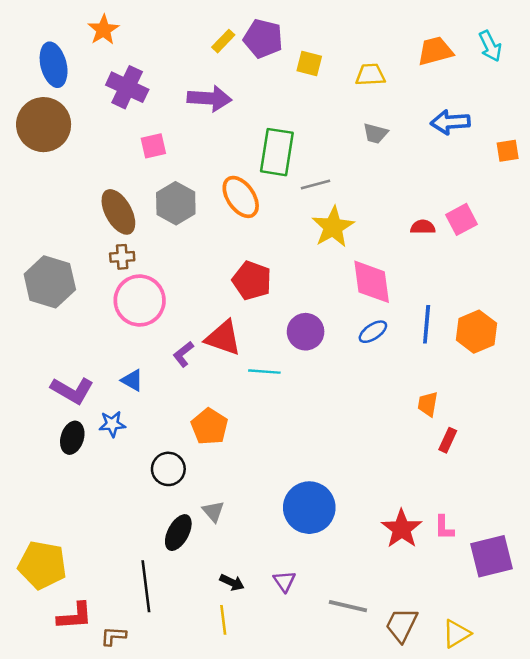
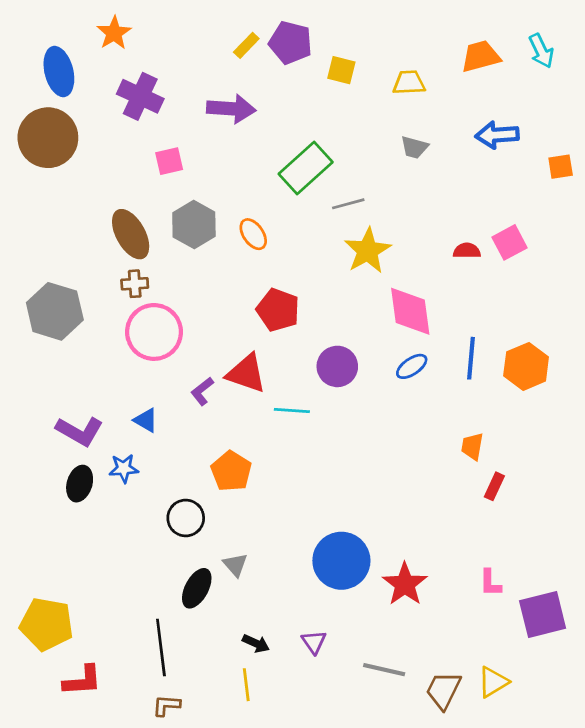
green rectangle: (277, 152) -> (306, 168), turned 39
orange ellipse: (241, 197) -> (253, 234), moved, size x0.7
red star: (402, 529) -> (405, 584), moved
yellow triangle: (456, 634) -> (493, 682), moved
brown L-shape: (113, 636) -> (166, 705), moved

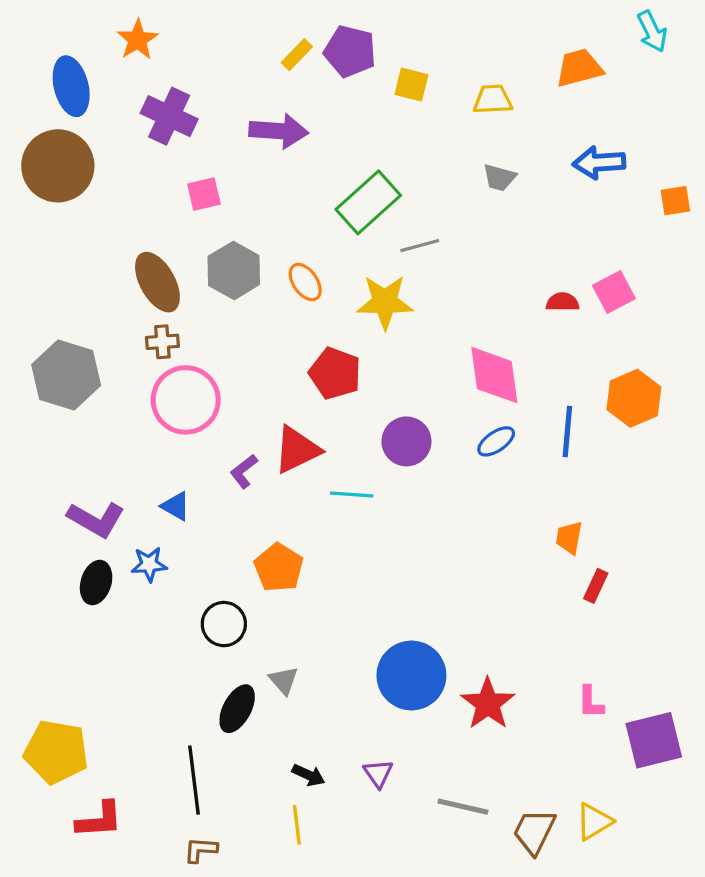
cyan arrow: (541, 51) -> (652, 31), moved
yellow star: (368, 251) -> (385, 302), moved, turned 30
orange hexagon: (526, 366) -> (634, 398), moved
red triangle: (246, 373) -> (297, 450), turned -45

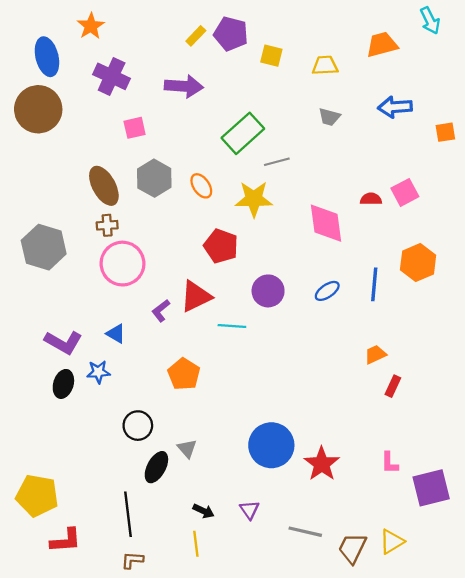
pink diamond: (494, 375) -> (326, 223), moved
orange trapezoid: (569, 538) -> (375, 354), turned 55
black circle: (224, 624) -> (138, 426), moved

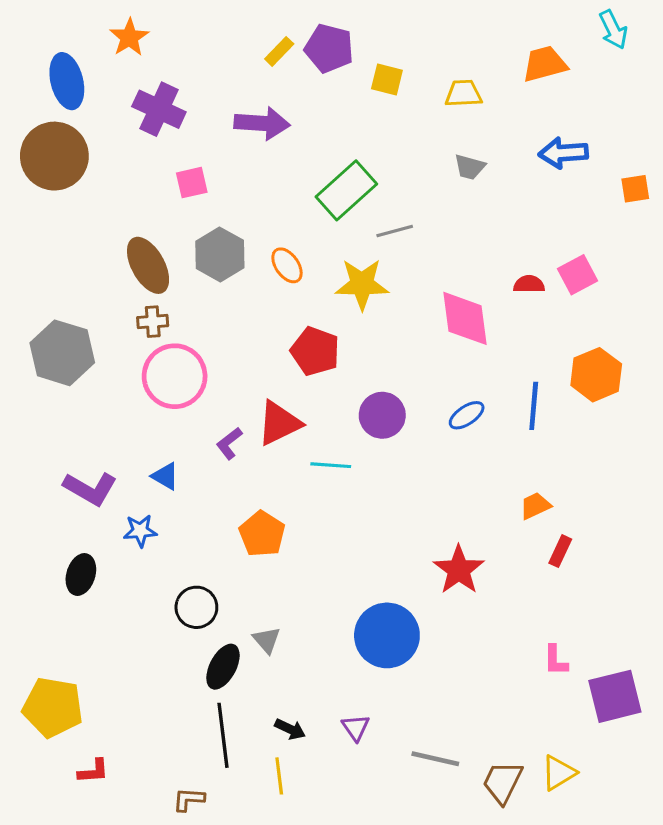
black ellipse: (63, 384) -> (81, 575), moved
red star: (322, 464) -> (459, 570), moved
black line: (128, 514) -> (223, 735), moved
red L-shape: (66, 540) -> (93, 771), size x0.7

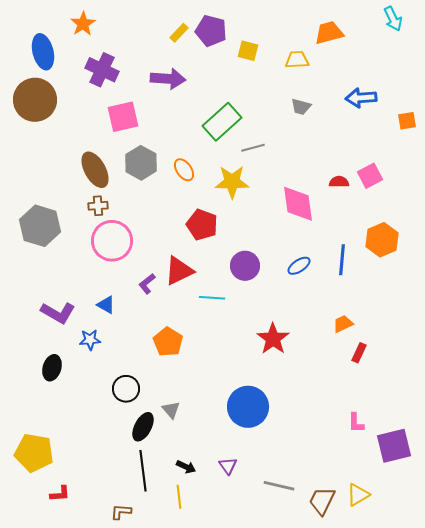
orange trapezoid: (545, 64) -> (329, 33), moved
pink square: (192, 183) -> (123, 117), size x1.5
red star: (459, 570) -> (273, 339), moved

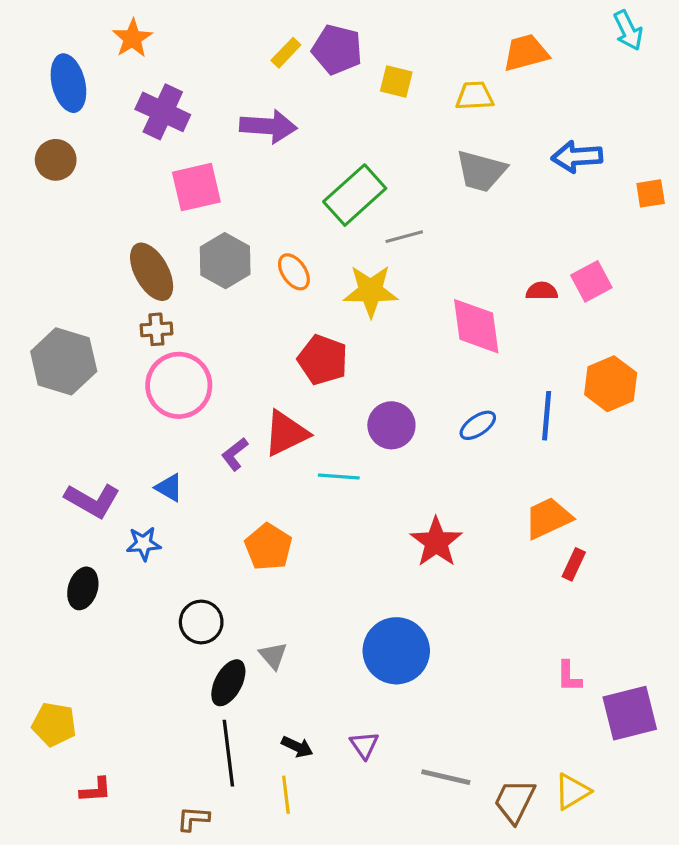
brown circle: (35, 100) -> (56, 160), size x0.6
gray trapezoid: (301, 107) -> (481, 171), size x1.6
orange trapezoid: (343, 324) -> (548, 518), size x1.5
yellow pentagon: (34, 453) -> (54, 724), size x0.7

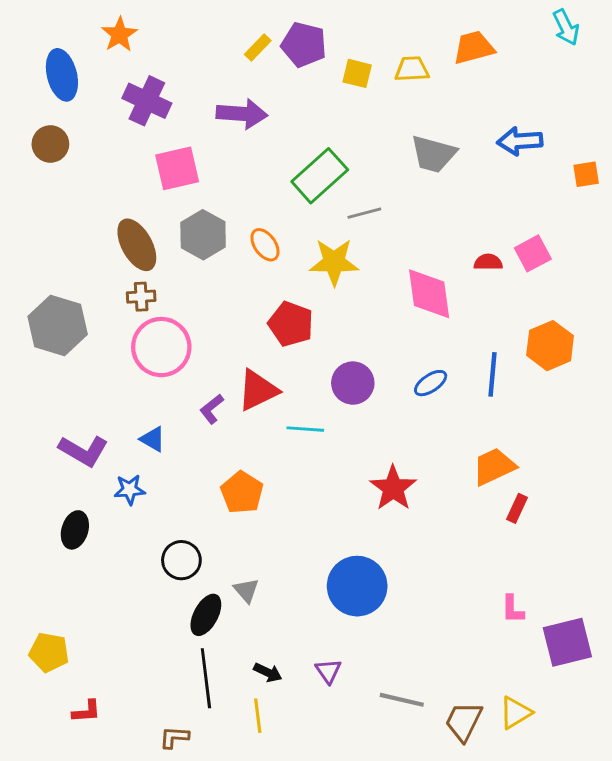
yellow trapezoid: (475, 96) -> (412, 69), moved

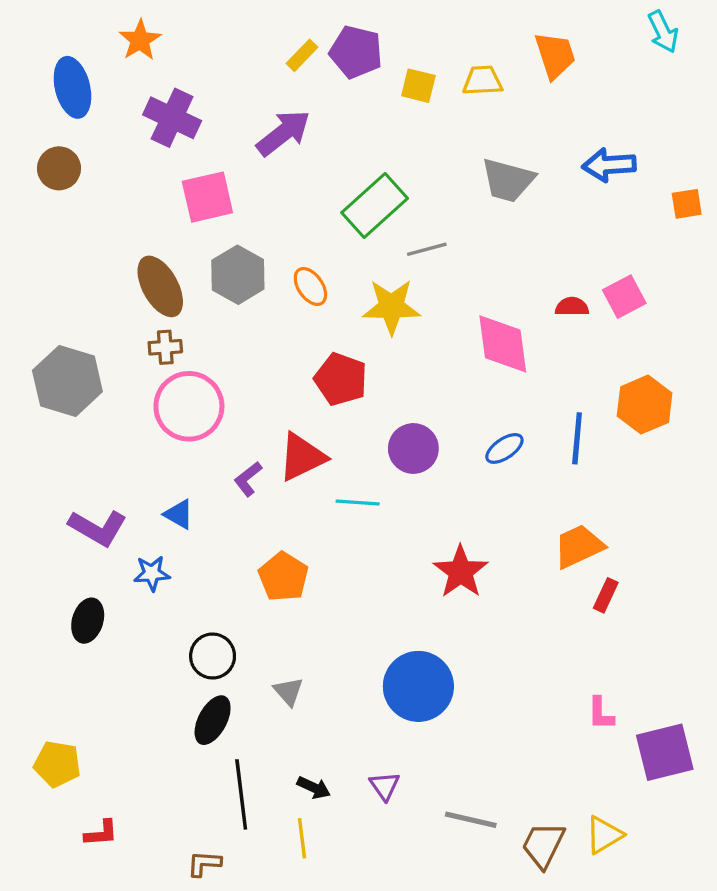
orange trapezoid: (474, 48) -> (555, 55), turned 87
purple arrow: (242, 114) -> (283, 133), turned -42
black ellipse: (206, 615) -> (213, 720), moved

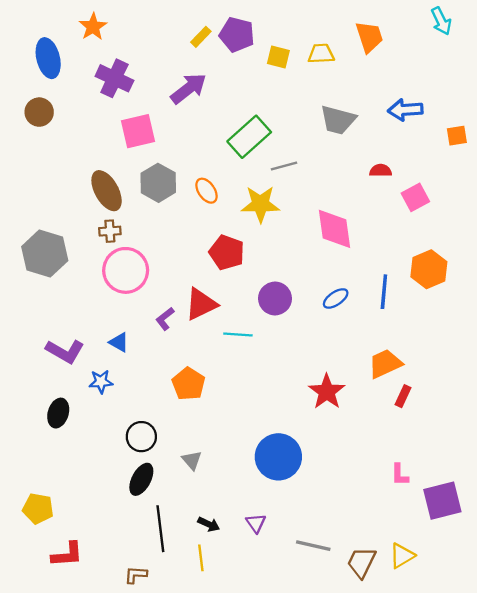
red semicircle: (572, 307) -> (381, 170), moved
red star: (461, 572) -> (327, 392), moved
red L-shape: (101, 833) -> (67, 555), size x1.4

